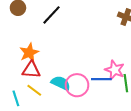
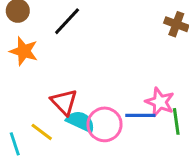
orange star: (29, 53) -> (24, 51), moved, turned -30
red triangle: (31, 70) -> (64, 102), moved, turned 42

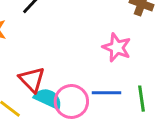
pink star: (160, 102) -> (117, 47), moved

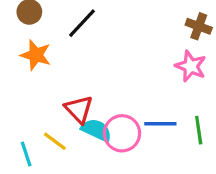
pink star: (117, 47) -> (191, 66), moved

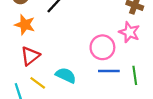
red triangle: (79, 109) -> (30, 56), moved, turned 36
pink circle: (122, 133) -> (102, 47), moved

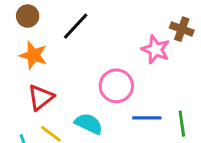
pink star: (129, 32) -> (156, 49), moved
pink circle: (102, 47) -> (116, 86), moved

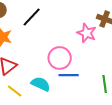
blue line: (147, 118) -> (69, 75), moved

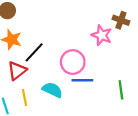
black line: (32, 17) -> (34, 52), moved
yellow line: (15, 91) -> (24, 97), turned 42

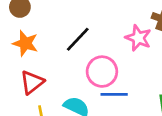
black line: (34, 52) -> (78, 39), moved

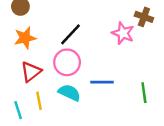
orange star: (25, 43) -> (25, 38), turned -30
pink circle: (102, 72) -> (67, 62), moved

